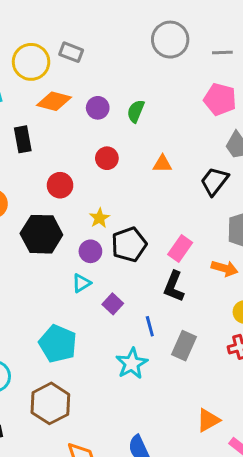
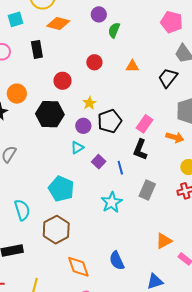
purple circle: (98, 108) -> (99, 14), moved
blue line: (150, 326) -> (120, 168), moved

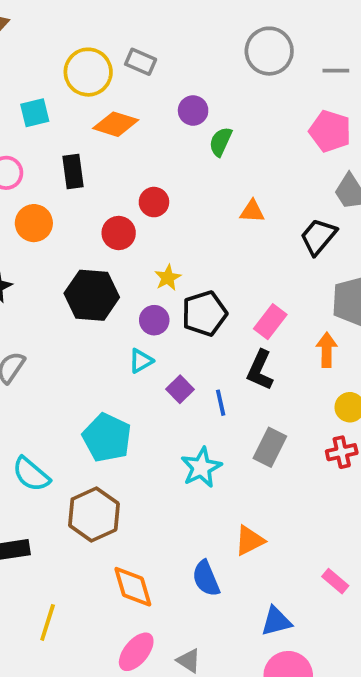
red circle: (94, 62) -> (154, 202), moved
orange circle: (17, 94) -> (34, 223), moved
orange arrow: (175, 137) -> (327, 350), turned -108
cyan semicircle: (22, 210) -> (31, 474), turned 145
orange triangle: (164, 241) -> (250, 541), moved

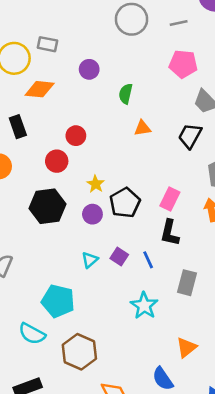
green semicircle: (221, 142) -> (126, 94), moved
cyan triangle: (141, 361) -> (90, 260), moved
cyan pentagon: (107, 438) -> (58, 301), moved

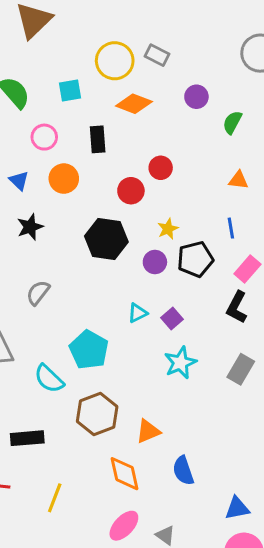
green semicircle: (126, 94) -> (232, 122), moved
blue line: (148, 260) -> (231, 228), moved
cyan star: (144, 306) -> (180, 363), moved
orange triangle: (186, 348) -> (148, 431), moved

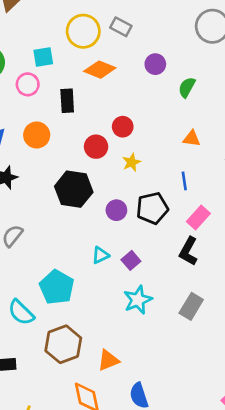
pink circle: (44, 137) -> (28, 84), moved
yellow star: (168, 229) -> (132, 162), moved

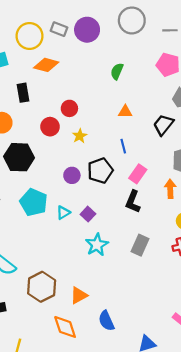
purple circle: (155, 64) -> (87, 30), moved, size x1.5
black hexagon: (74, 189) -> (19, 157), moved
cyan pentagon: (57, 287) -> (34, 202), moved

